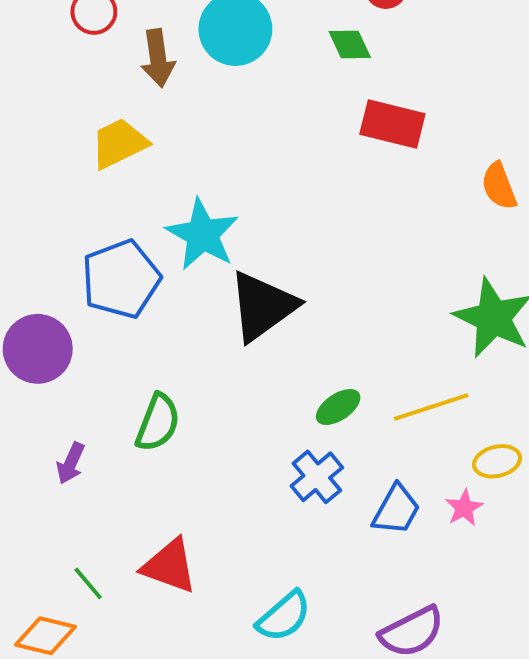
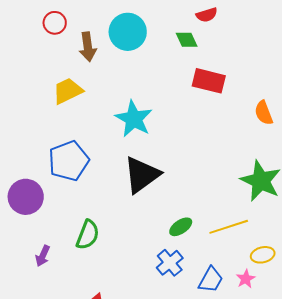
cyan star: (202, 235) -> (134, 119), moved

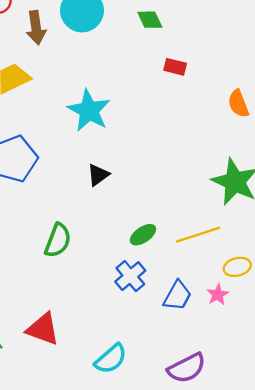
red rectangle: (209, 81) -> (175, 67), size x0.6
black triangle: (142, 175) -> (98, 175), size x0.5
green semicircle: (88, 235) -> (58, 240), moved

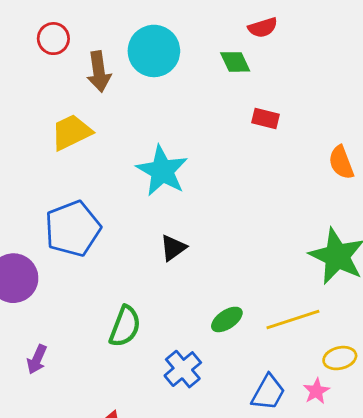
blue cross: (130, 276) -> (183, 369), moved

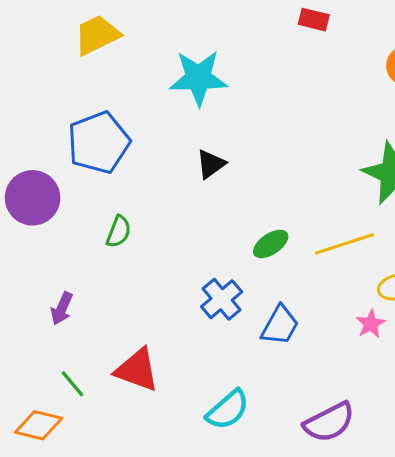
cyan star: (162, 171) -> (198, 78), turned -30
green semicircle: (125, 326) -> (119, 232), moved, size x0.7
purple arrow: (37, 359) -> (62, 308), moved
blue trapezoid: (268, 392) -> (280, 325), moved

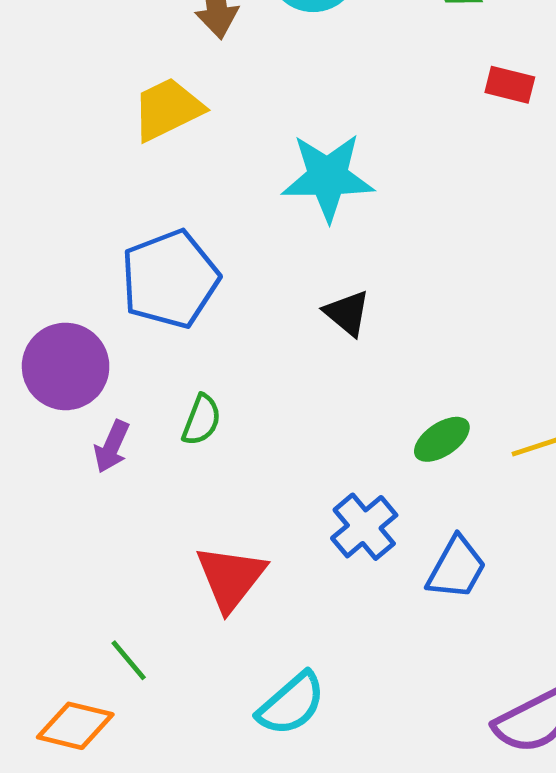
black triangle: (211, 164) -> (347, 313), turned -44
purple arrow: (62, 308) -> (112, 447), moved
red triangle: (137, 370) -> (231, 578), moved, turned 48
cyan semicircle: (228, 410) -> (291, 704), moved

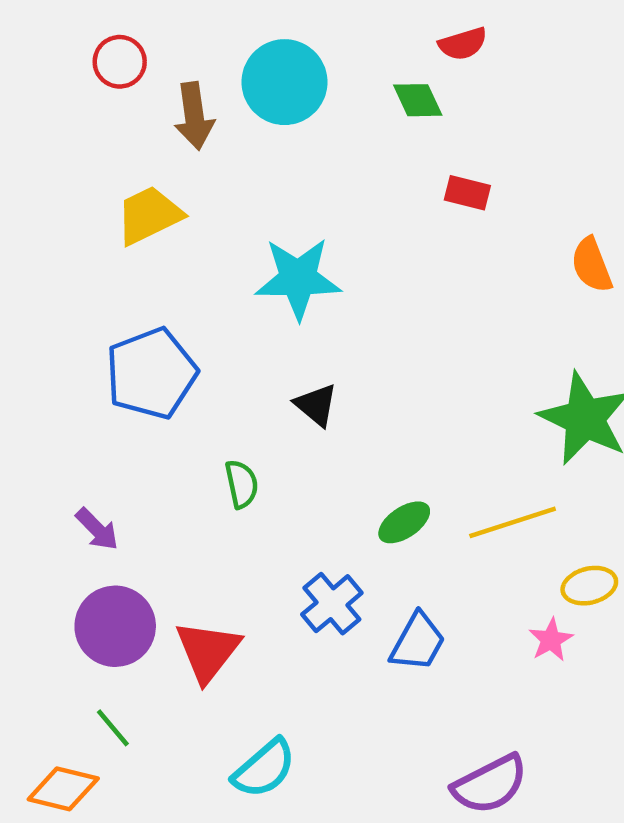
purple circle: (66, 366) -> (115, 626), moved
green semicircle: (202, 420) -> (242, 484), moved, turned -33
purple arrow: (112, 447) -> (97, 529), turned -69

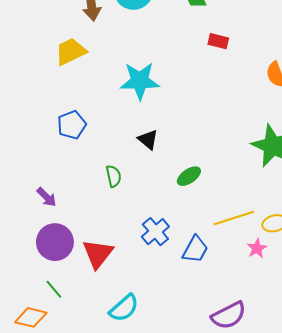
blue pentagon: (151, 373) -> (72, 125), size x0.7
green ellipse: (404, 522) -> (189, 176), moved
yellow line: (513, 522) -> (234, 218), moved

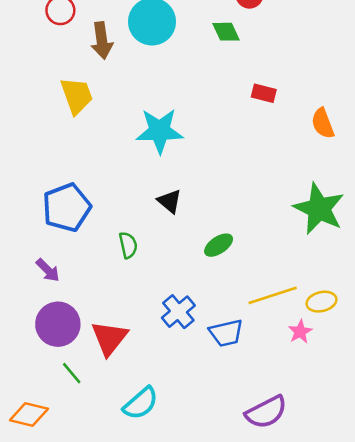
red rectangle: (218, 41) -> (264, 93), moved
yellow trapezoid: (71, 52) -> (77, 96), turned 96
blue pentagon: (72, 125) -> (67, 207), moved, size x1.4
blue trapezoid: (195, 249) -> (226, 333), turned 48
green line: (54, 289) -> (72, 373), moved

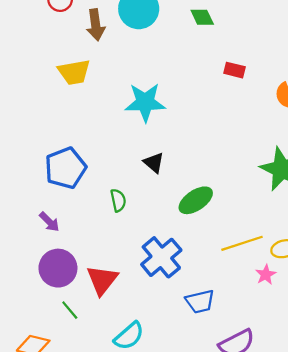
yellow trapezoid: (77, 96) -> (74, 72), turned 100
green ellipse: (219, 245) -> (196, 200), size x1.4
blue cross: (178, 312) -> (161, 257), size x1.4
blue trapezoid: (226, 333) -> (200, 301), moved

